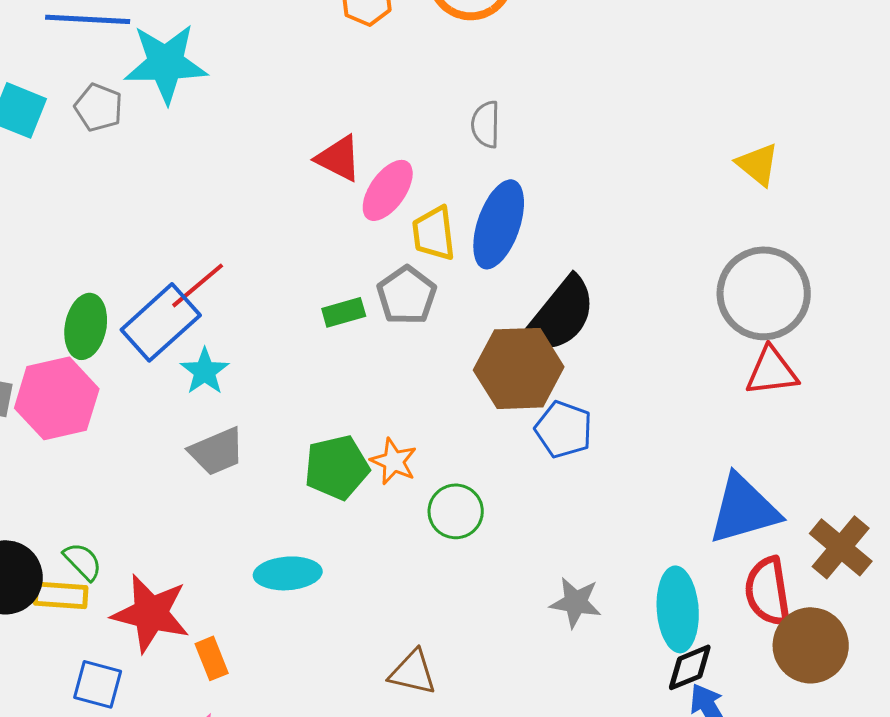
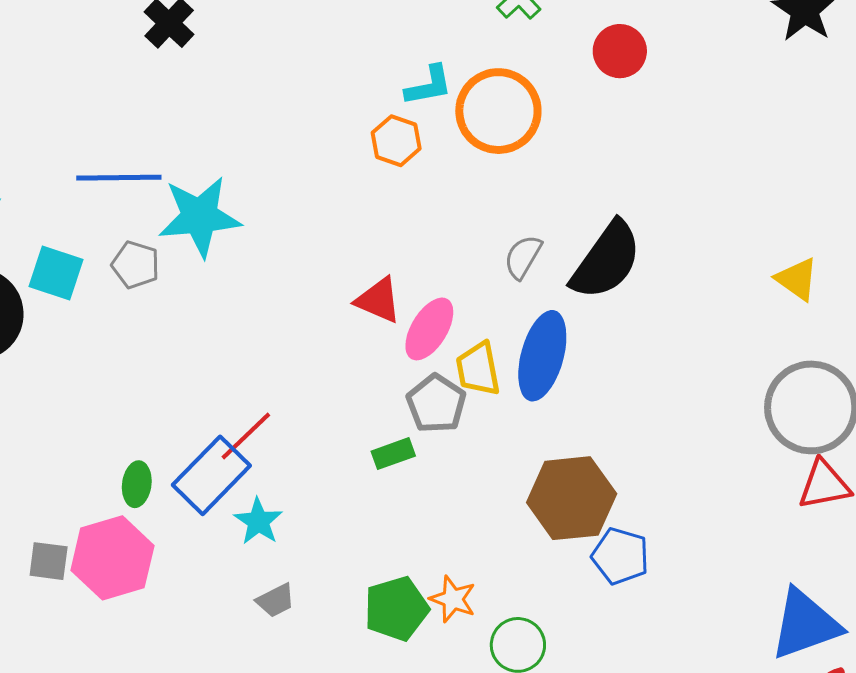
gray semicircle: (486, 124) -> (523, 257), turned 33
gray pentagon: (407, 295) -> (436, 404), moved
black semicircle: (560, 315) -> (606, 260), moved
green ellipse: (86, 326) -> (137, 484), size x0.7
gray trapezoid: (217, 451) -> (276, 600), size x0.7

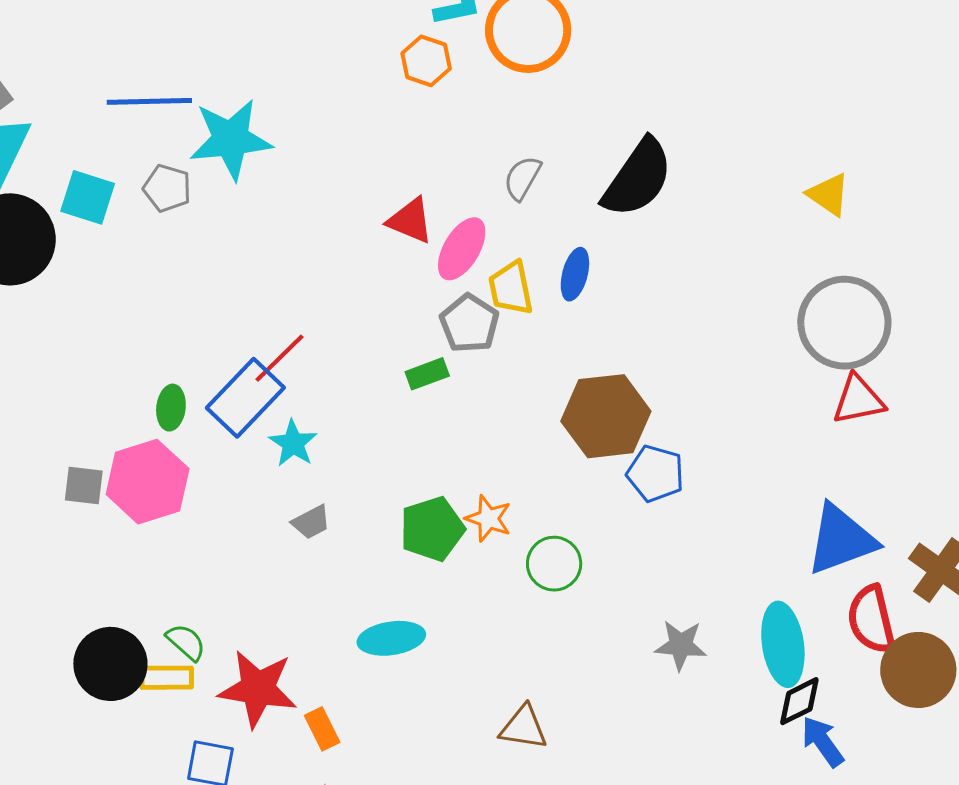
gray semicircle: (523, 257) -> (522, 178), moved
blue ellipse: (542, 356) -> (575, 274), size x0.6

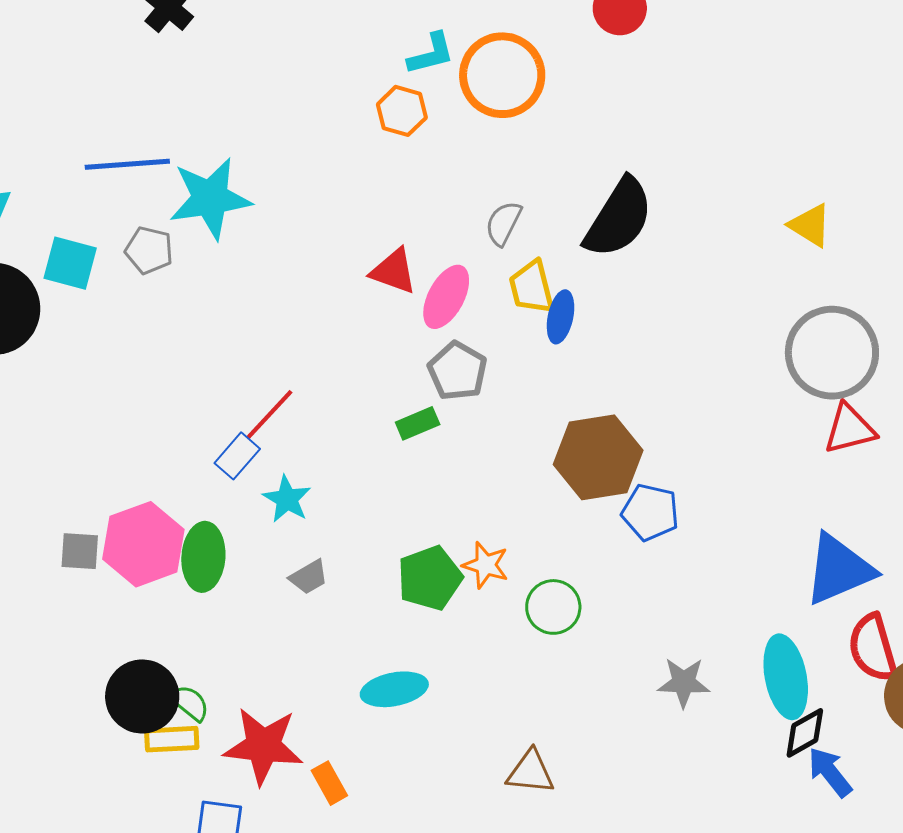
yellow trapezoid: (511, 288) -> (532, 287), moved
blue rectangle: (245, 398) -> (237, 456), size x0.6
green ellipse: (171, 408) -> (203, 557), moved, size x1.5
black circle: (110, 664) -> (142, 696), moved

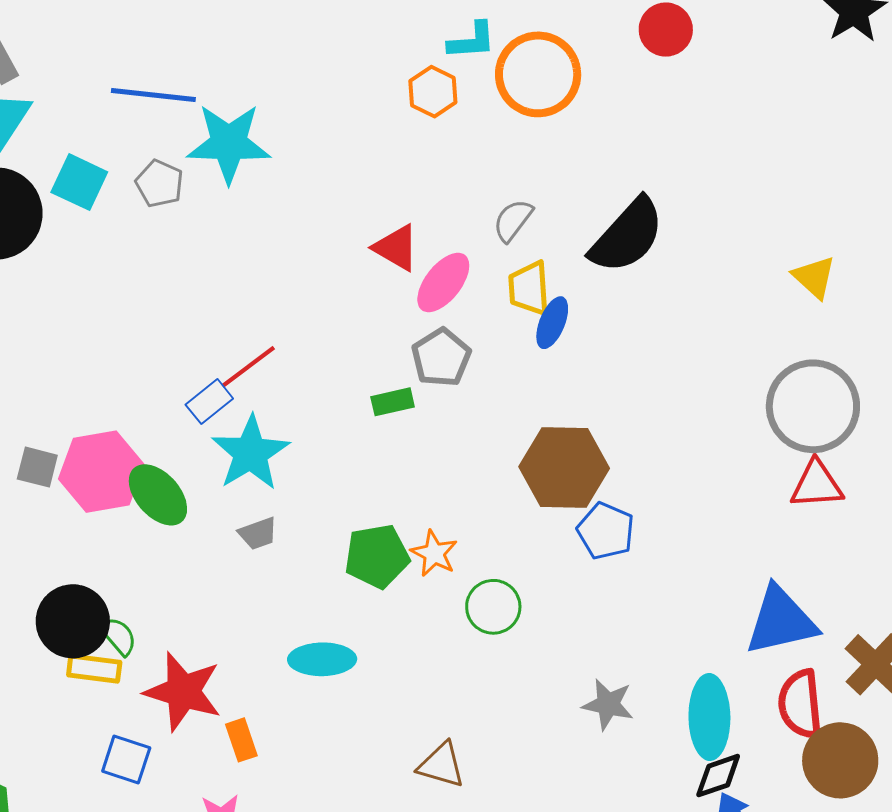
cyan star: (287, 499) -> (250, 453), size x1.6
green ellipse: (203, 557) -> (158, 495), turned -56

